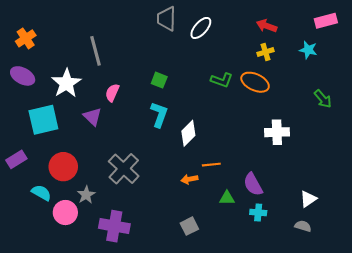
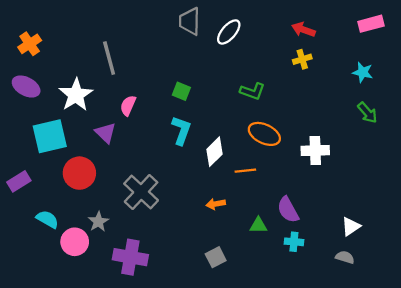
cyan star: (308, 50) -> (363, 72), moved
orange ellipse: (255, 82) -> (264, 134), moved
orange line: (211, 165) -> (245, 171), moved
red circle: (63, 167) -> (79, 173), moved

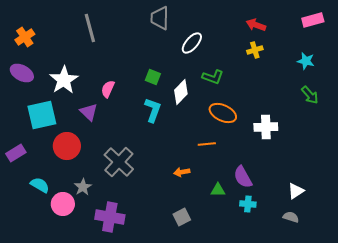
white ellipse: (229, 32) -> (192, 43), moved
gray line: (109, 58) -> (90, 28), moved
white diamond: (215, 152) -> (181, 92), moved

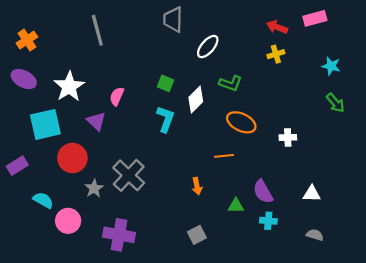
pink rectangle: (313, 20) -> (315, 18), moved
white cross: (266, 127) -> (288, 137), size x0.7
orange arrow: (182, 172) -> (197, 186), turned -91
gray star: (83, 187) -> (94, 188), moved
white triangle: (296, 191) -> (312, 194), moved, turned 36

